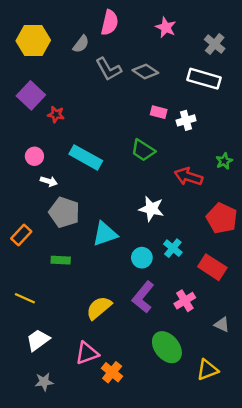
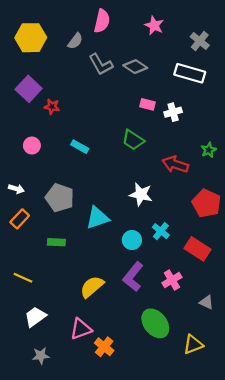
cyan rectangle: (86, 157) -> (80, 147), size x0.6
white arrow: (49, 181) -> (16, 189), moved

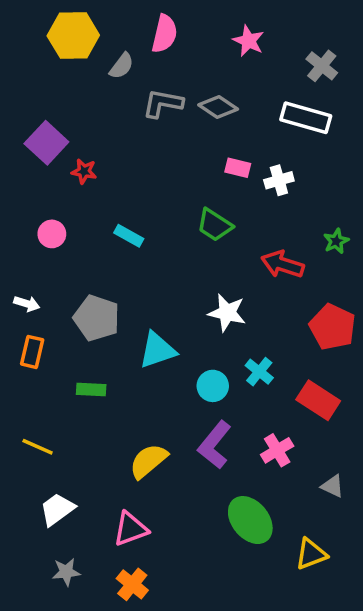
yellow hexagon: (31, 38) -> (73, 35), moved
gray L-shape: (101, 64) -> (163, 103), turned 130
orange rectangle: (20, 219) -> (32, 352), turned -30
orange cross: (104, 347) -> (132, 584), moved

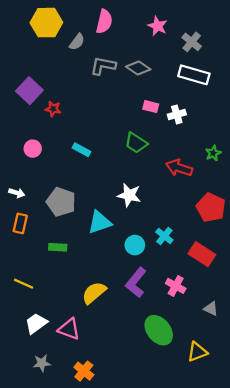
gray cross: (322, 66) -> (192, 42), moved
white star: (227, 313) -> (129, 195), moved
pink cross: (277, 450) -> (176, 286), turned -30
pink triangle: (131, 529) -> (69, 329), moved, turned 40

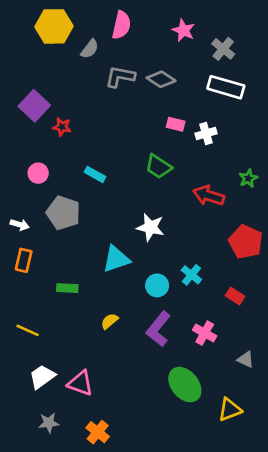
gray pentagon: (61, 202) -> (63, 213), moved
red rectangle: (202, 254) -> (235, 296), size x0.6
yellow semicircle: (94, 293) -> (110, 321), moved, size x0.6

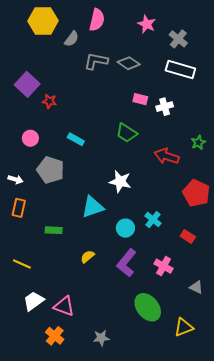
gray star: (49, 423) -> (101, 338), moved
orange cross: (98, 432) -> (55, 336), moved

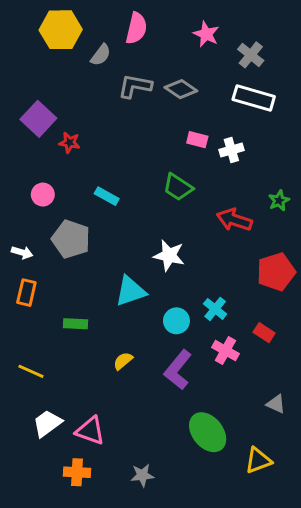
red pentagon: (196, 193) -> (276, 272), turned 30
pink cross: (164, 266) -> (225, 351), moved
orange cross: (55, 336) -> (77, 472), turned -36

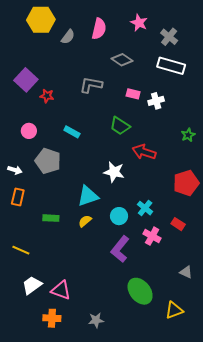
pink semicircle: (136, 28) -> (99, 29), moved
gray L-shape: (135, 86) -> (91, 85), moved
red arrow: (234, 220) -> (144, 152), moved
yellow semicircle: (123, 361) -> (85, 221), moved

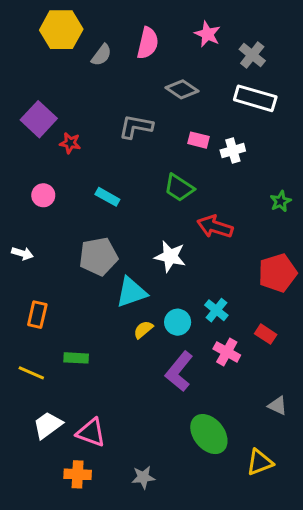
gray pentagon: (48, 161) -> (98, 256), moved, turned -30
orange rectangle: (18, 197) -> (37, 315), moved
green rectangle: (51, 218) -> (76, 358), moved
yellow semicircle: (85, 221) -> (143, 330), moved

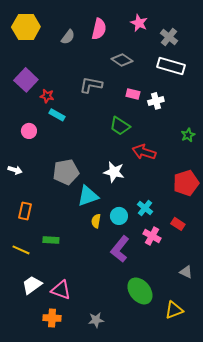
yellow hexagon: (61, 30) -> (26, 27), moved
cyan rectangle: (107, 197) -> (57, 115), moved
yellow semicircle: (143, 330) -> (96, 221), turned -40

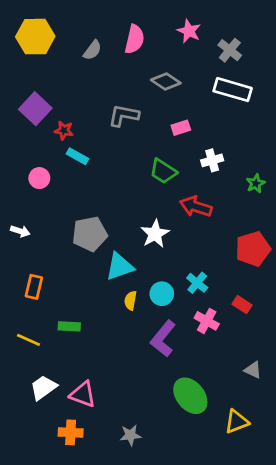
pink rectangle: (133, 94) -> (181, 128), turned -32
white cross: (156, 101) -> (212, 160), moved
white star: (114, 172) -> (155, 234), turned 30

